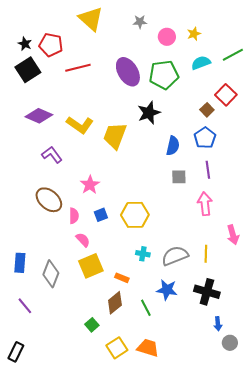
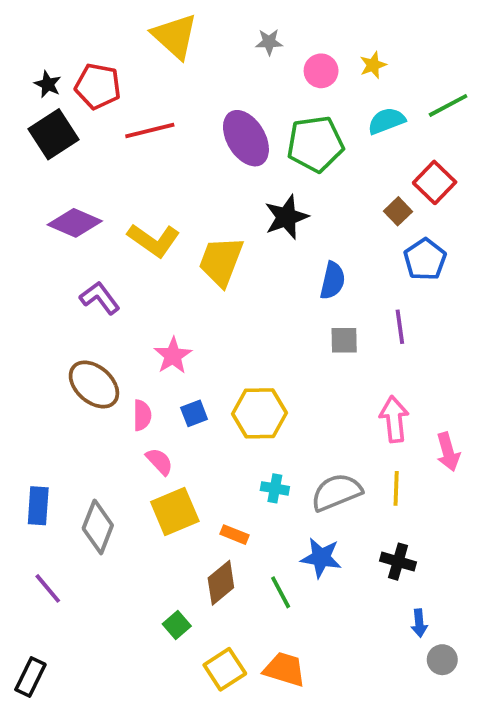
blue pentagon: (205, 138) -> (425, 259), moved
pink arrow: (205, 204) -> (394, 419), moved
black cross: (207, 292) -> (398, 562), size x0.7

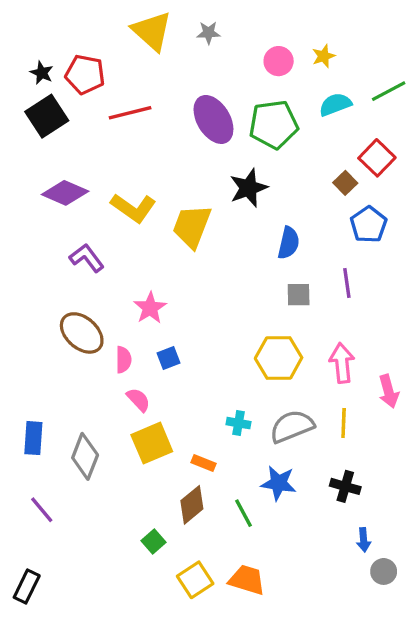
gray star: (269, 42) -> (208, 33), moved
yellow hexagon: (259, 413) -> (279, 358), moved

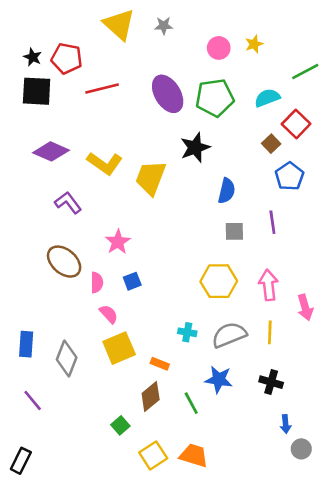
cyan semicircle: (335, 104) -> (267, 98), moved
black square: (47, 116) -> (37, 91), turned 36

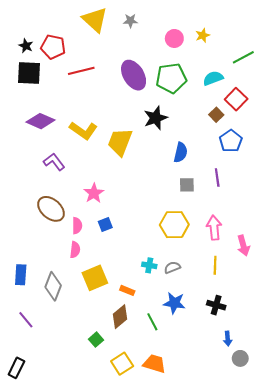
pink semicircle: (109, 314) -> (75, 250), moved, turned 49
gray semicircle: (229, 335) -> (172, 267), moved, size x0.6

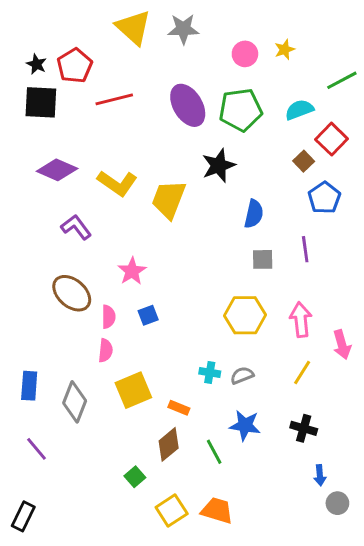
gray star: (130, 21) -> (183, 29), size x1.5
red pentagon: (53, 47) -> (75, 66), turned 30
yellow line: (215, 265) -> (302, 372), turned 30

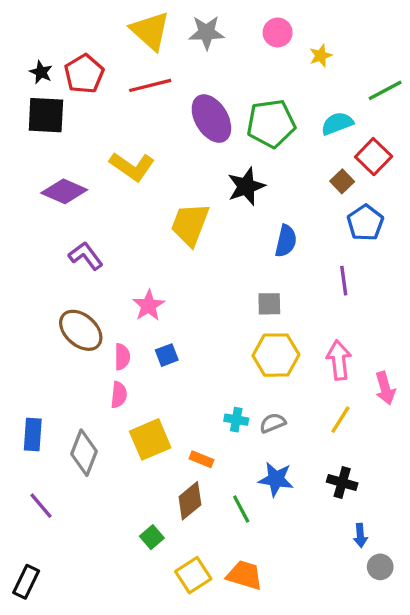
pink circle: (245, 54) -> (278, 32), moved
red line: (114, 99) -> (150, 85), moved
yellow L-shape: (117, 183) -> (132, 166), moved
gray square: (263, 259) -> (269, 304), moved

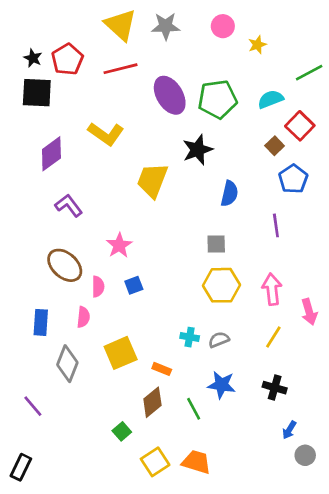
purple diamond: (64, 191) -> (51, 154), turned -60
pink semicircle: (119, 395) -> (83, 317), moved
blue rectangle: (33, 435) -> (41, 322), moved
blue arrow: (360, 535) -> (289, 430), turned 36

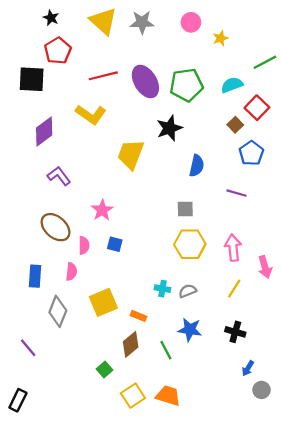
black star: (33, 58) -> (51, 18), moved
red line: (121, 69) -> (103, 76), moved
purple line: (276, 225) -> (236, 193), turned -66
blue square: (134, 285) -> (115, 244), turned 35

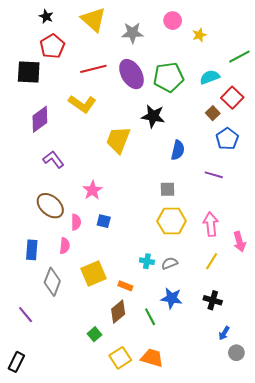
gray star: (142, 22) -> (133, 33), moved
black star: (169, 128) -> (153, 116), turned 30

